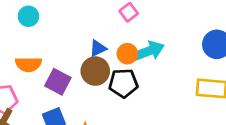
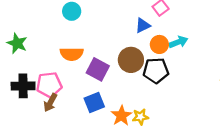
blue triangle: (98, 48) -> (143, 26), moved
cyan arrow: (149, 51) -> (178, 42), size x0.7

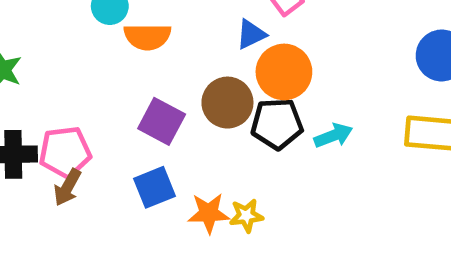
cyan arrow: (178, 42) -> (333, 136), moved
orange circle: (159, 44) -> (284, 72), size x1.5
orange semicircle: (72, 54) -> (147, 37), moved
orange star: (121, 116) -> (209, 213), turned 30

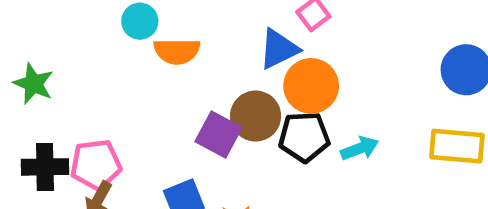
blue triangle: (251, 34) -> (279, 49), size x1.4
purple square: (162, 121) -> (219, 135), moved

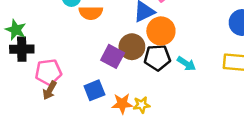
cyan arrow: (360, 148) -> (186, 64), turned 54
black cross: (45, 167) -> (22, 49), moved

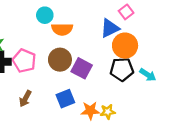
brown circle: (132, 47) -> (60, 60), moved
pink pentagon: (48, 72) -> (24, 61), moved, turned 30

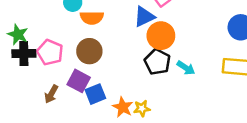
purple square: (82, 68) -> (79, 81), moved
black pentagon: (122, 69) -> (157, 62), turned 30
orange star: (90, 111) -> (123, 107), turned 30

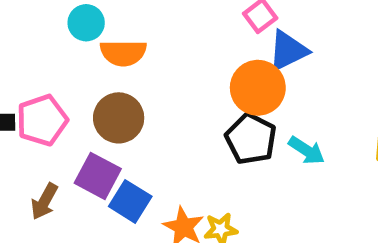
blue triangle: (144, 17) -> (288, 51), moved
pink pentagon: (50, 52) -> (42, 120), turned 30
blue square: (95, 94) -> (130, 201), turned -36

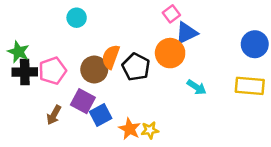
orange semicircle: (123, 53) -> (111, 57), moved, turned 110
black pentagon: (251, 139) -> (136, 67), moved
blue square: (130, 201) -> (101, 115), turned 30

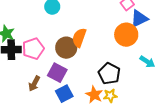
black pentagon: (136, 67) -> (109, 74), moved
blue square: (101, 115) -> (64, 94), moved

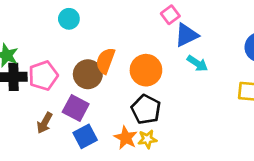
orange circle: (126, 35) -> (146, 70), moved
cyan arrow: (147, 62) -> (197, 63), moved

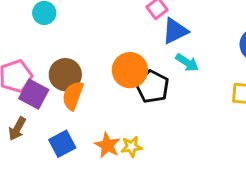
orange semicircle: (105, 61) -> (73, 96), moved
purple square: (76, 108) -> (34, 94), moved
black pentagon: (146, 109) -> (152, 87), moved

